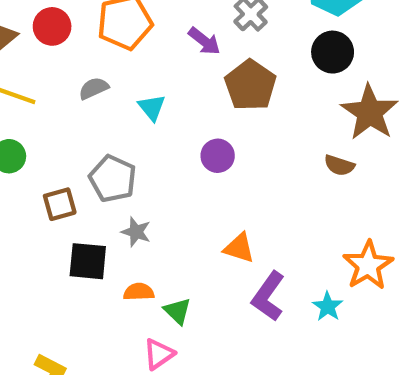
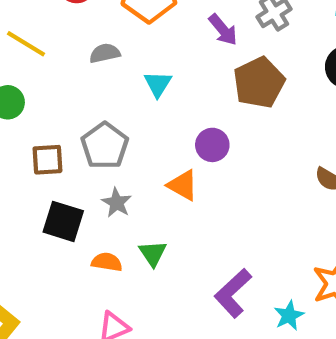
orange triangle: (239, 248) -> (183, 185), moved
green triangle: (177, 311) -> (153, 253), moved

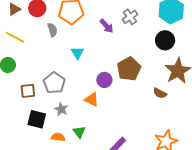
gray semicircle: (105, 53) -> (52, 30), moved, turned 88
brown pentagon: (259, 83) -> (129, 69), moved

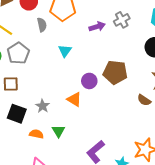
purple arrow: (107, 26) -> (97, 27), turned -70
brown pentagon: (129, 69) -> (115, 72), turned 30
gray pentagon: (54, 83) -> (18, 53), moved

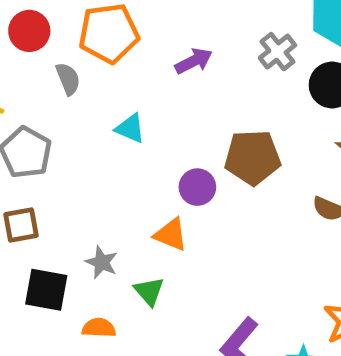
gray cross: (122, 20) -> (277, 52), moved
cyan triangle: (65, 51) -> (130, 128), turned -32
green triangle: (58, 131) -> (149, 291), moved

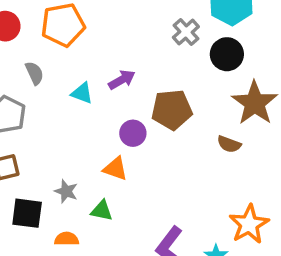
purple arrow: (194, 61) -> (122, 80), moved
gray semicircle: (68, 79) -> (34, 73), moved
green triangle: (149, 291) -> (102, 211), turned -35

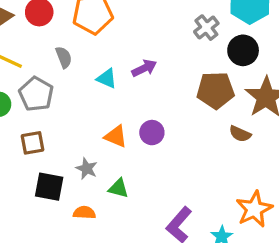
brown pentagon: (172, 110) -> (216, 90), moved
purple circle: (133, 133) -> (152, 133), moved
orange triangle: (115, 169) -> (116, 136), moved

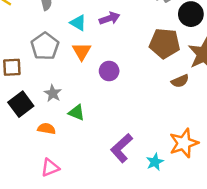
gray pentagon: (36, 94) -> (45, 46), moved
brown semicircle: (240, 134) -> (180, 81), turned -54
orange triangle: (116, 136) -> (82, 51), moved, turned 30
black square: (49, 187) -> (21, 104), turned 35

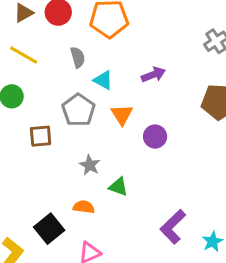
cyan triangle: (78, 23) -> (103, 80), moved
black square: (21, 104) -> (49, 229), moved

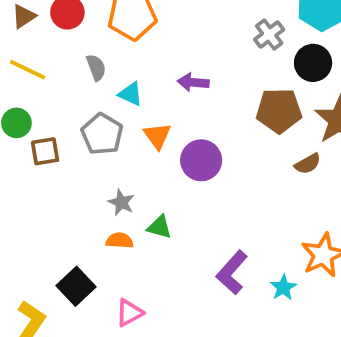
purple arrow: (153, 75) -> (193, 82), turned -150
brown square: (41, 136) -> (45, 151), moved
purple circle: (155, 137) -> (201, 160), size x1.4
orange semicircle: (84, 207) -> (120, 240), moved

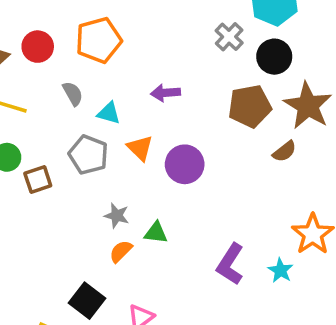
orange semicircle: (120, 240) -> (121, 251), turned -40

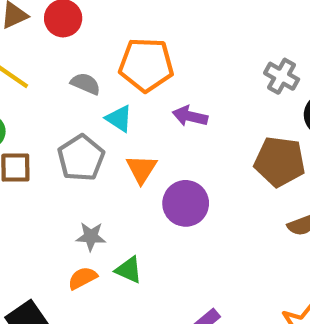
gray cross: (229, 37) -> (282, 76), turned -32
orange pentagon: (99, 40) -> (146, 65), moved
gray semicircle: (73, 94) -> (86, 84), turned -55
gray star: (117, 216) -> (91, 236), turned -30

